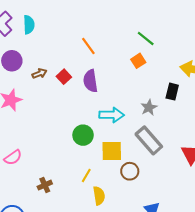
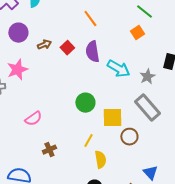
cyan arrow: (112, 115) -> (118, 69), moved, turned 30
pink semicircle: (13, 157) -> (33, 119), moved

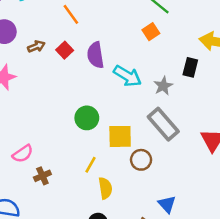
orange line: (90, 19) -> (71, 14), moved
pink semicircle: (33, 119) -> (23, 154), moved

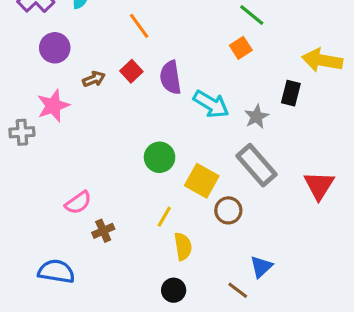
brown arrow: (36, 46) -> (94, 79), moved
yellow square: (120, 136) -> (202, 181), turned 30
blue triangle: (167, 204) -> (261, 267), turned 30

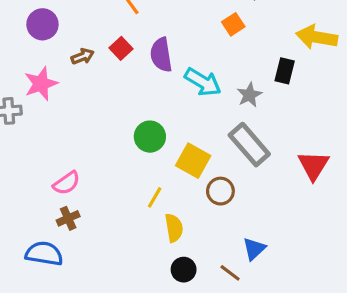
brown cross: (103, 231) -> (68, 218), moved
black circle: (174, 290) -> (184, 270), moved

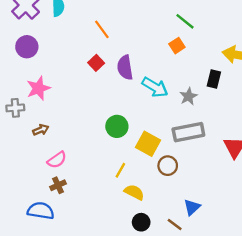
purple circle: (42, 24) -> (27, 47), moved
brown arrow: (83, 56) -> (41, 130), moved
gray rectangle: (249, 145) -> (188, 132), turned -60
yellow semicircle: (174, 228) -> (134, 192), turned -54

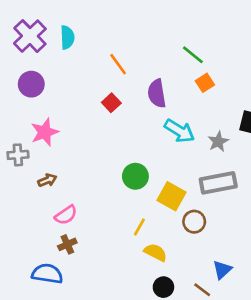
green line: (185, 21) -> (193, 55), moved
purple semicircle: (125, 68) -> (157, 93), moved

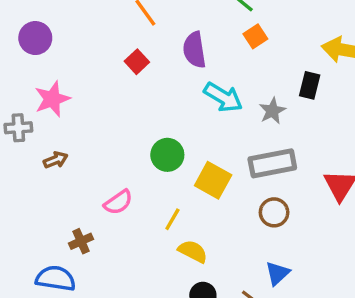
pink semicircle: (66, 215) -> (118, 202), moved
brown circle: (194, 222) -> (274, 212), moved

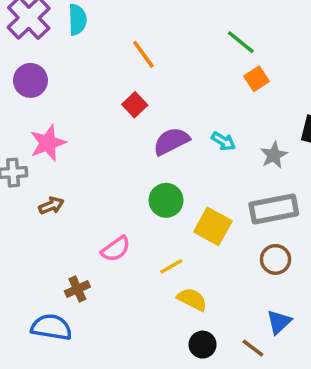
purple semicircle: (194, 50) -> (171, 141), moved, turned 72
cyan arrow: (223, 97) -> (223, 141), size x0.6
yellow line: (172, 219) -> (171, 266), turned 30

